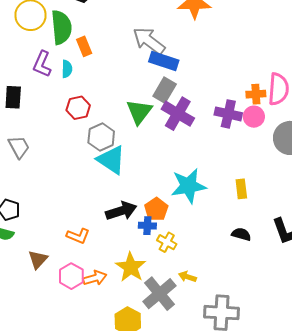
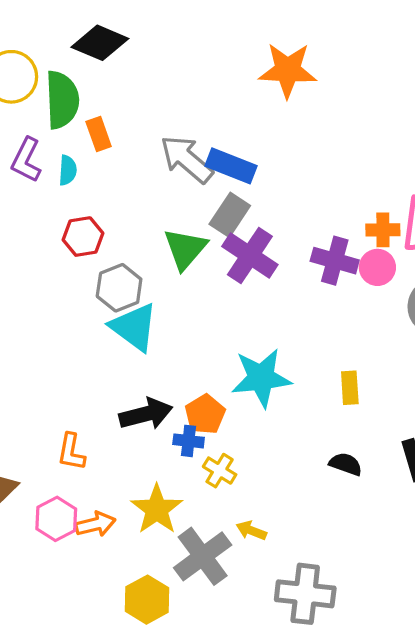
gray arrow: (149, 41) -> (187, 159), moved
orange L-shape: (78, 236) -> (71, 452), turned 75

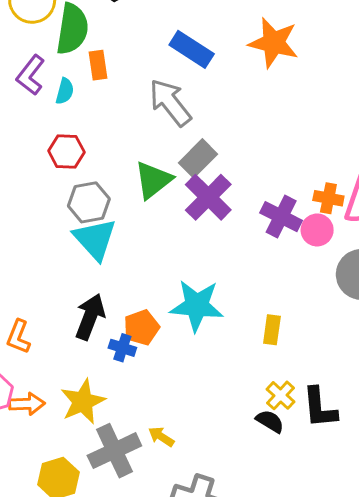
blue rectangle: (231, 166) -> (192, 49), moved
black arrow: (146, 414) -> (90, 317), turned -66
black semicircle: (346, 464) -> (270, 421), moved
yellow cross: (220, 471) -> (281, 395), moved

